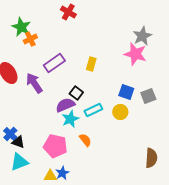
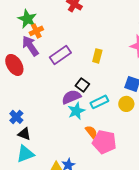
purple arrow: (34, 83) -> (30, 46), moved
blue cross: (10, 134) -> (16, 117), moved
pink pentagon: (55, 146) -> (104, 142), moved

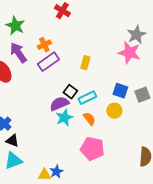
orange cross: (36, 31) -> (44, 45), moved
cyan rectangle: (99, 102) -> (87, 98), moved
orange semicircle: (91, 132) -> (89, 119), moved

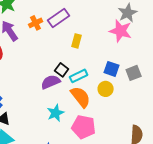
purple rectangle: (48, 62) -> (59, 18), moved
cyan star: (64, 118) -> (56, 113), moved
orange semicircle: (89, 119) -> (81, 97), size x1.6

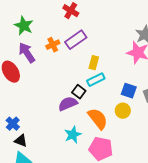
cyan rectangle: (79, 76) -> (96, 80), moved

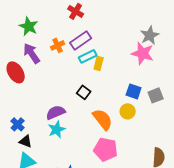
cyan rectangle: (96, 80) -> (88, 56), moved
purple semicircle: (68, 104) -> (56, 112), moved
cyan star: (73, 135) -> (57, 129), moved

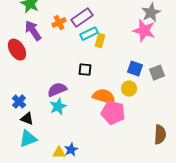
black square: (84, 92) -> (85, 70), turned -32
orange semicircle: (103, 119) -> (104, 97), turned -35
pink pentagon: (106, 149) -> (113, 113), moved

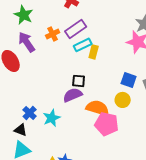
purple semicircle: (57, 90) -> (73, 95), moved
blue cross: (19, 102) -> (30, 113), moved

